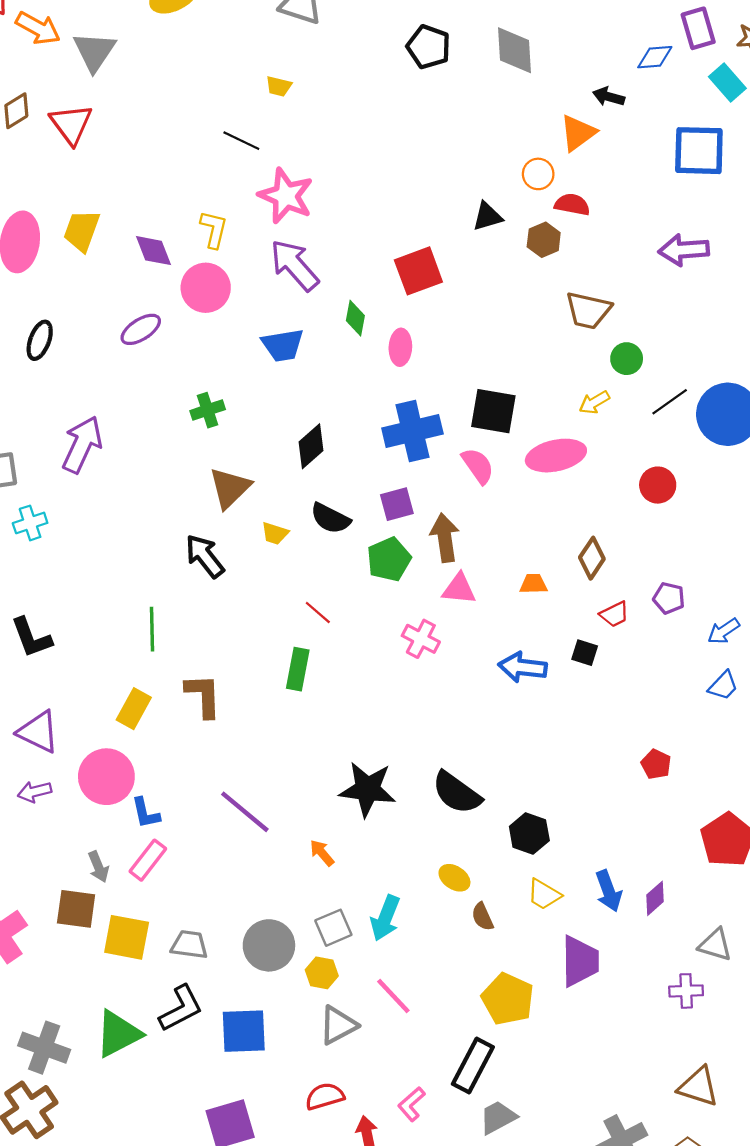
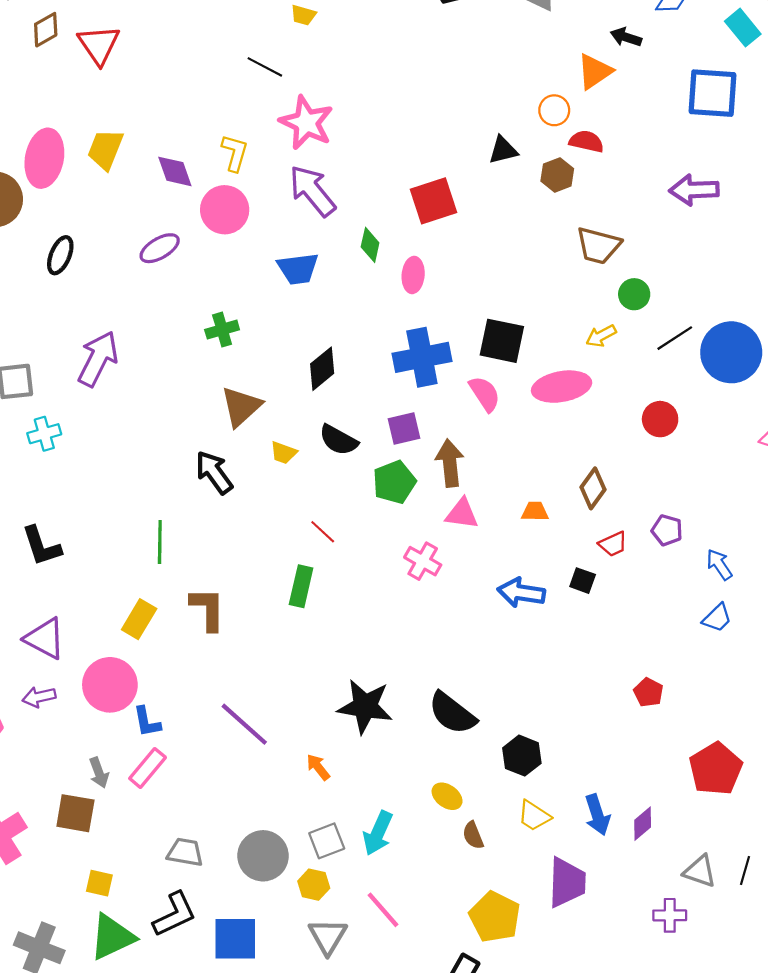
blue arrow: (724, 631) -> (719, 564), turned 88
yellow square: (127, 937) -> (99, 883), moved, size x0.6
gray triangle: (338, 1025) -> (328, 936), turned -33

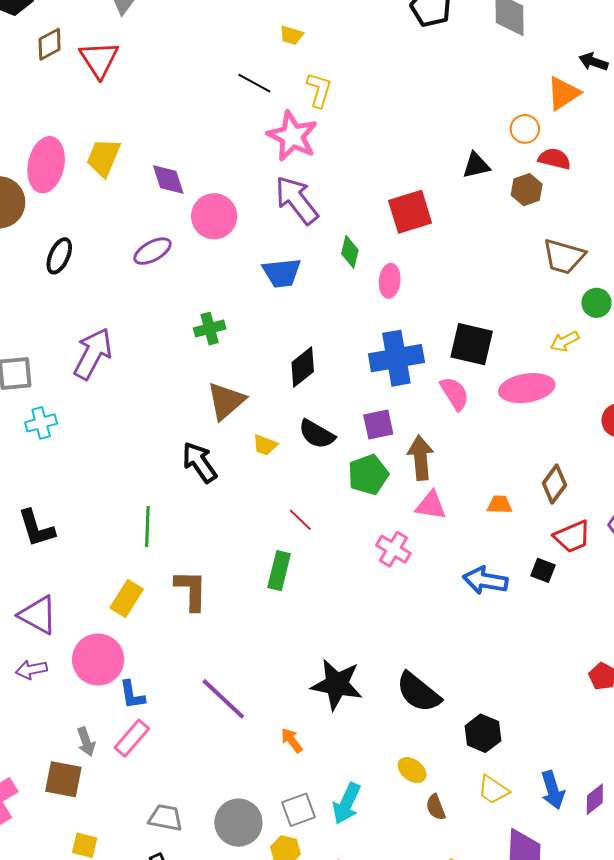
yellow L-shape: (235, 153) -> (319, 90), moved
red trapezoid: (613, 544) -> (572, 537), size x1.4

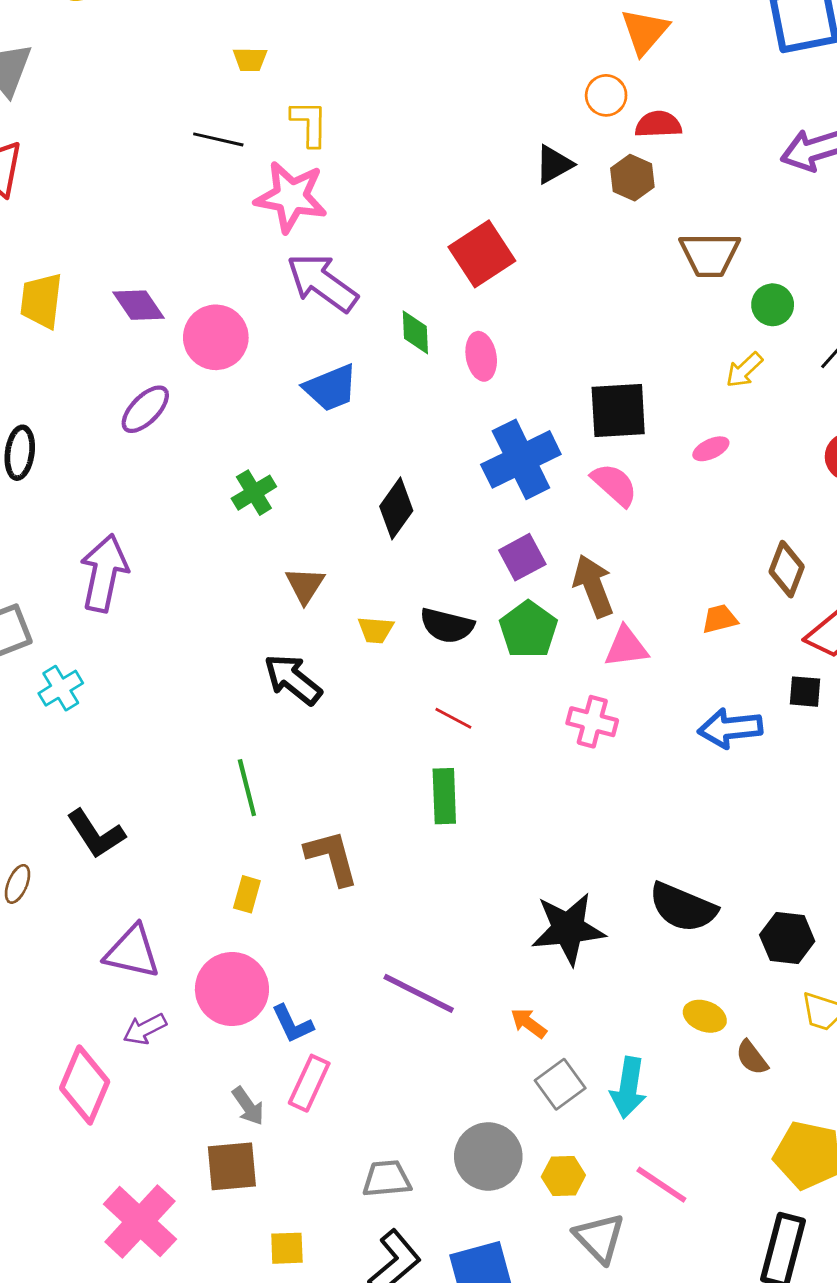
pink ellipse: (527, 388) -> (711, 449), size x0.5
brown triangle: (226, 401) -> (305, 585), size x0.7
black semicircle: (317, 434) -> (447, 626), moved
yellow rectangle: (127, 599) -> (247, 894), size x0.7
gray square: (298, 810) -> (560, 1084), moved

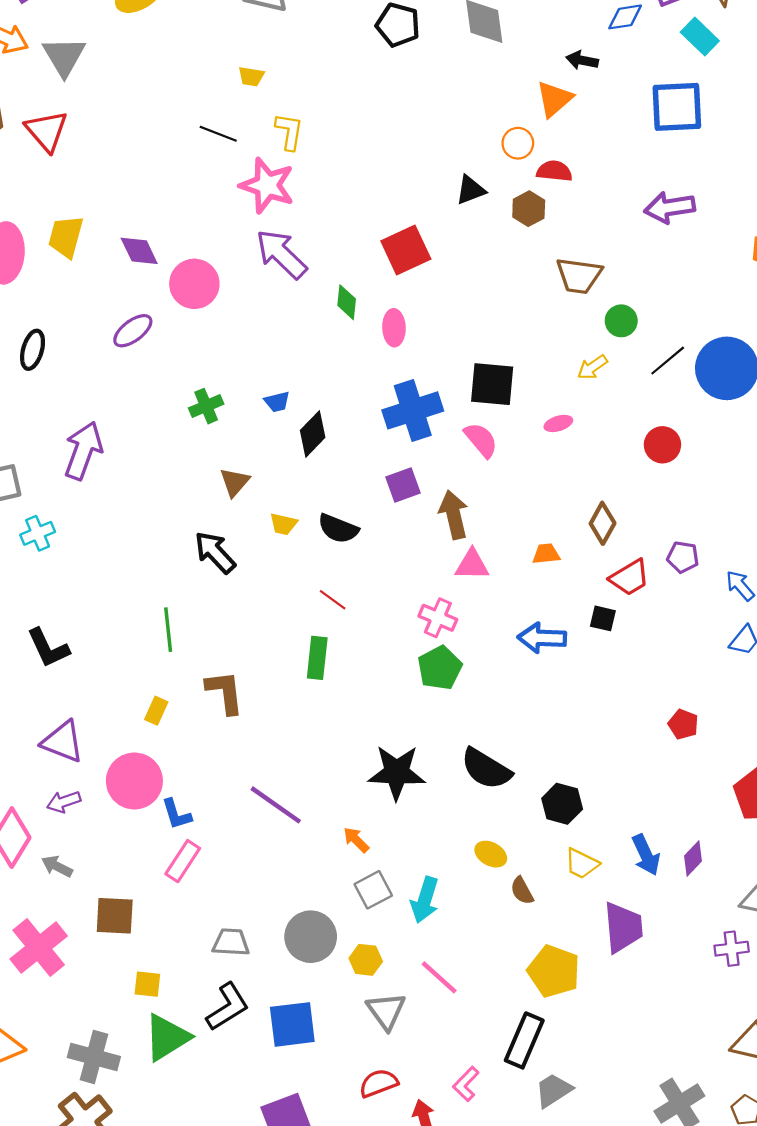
blue trapezoid: (331, 388) -> (277, 402), moved, size x0.6
green pentagon: (528, 630) -> (440, 668), moved
gray arrow: (248, 1106) -> (57, 866), moved, turned 144

